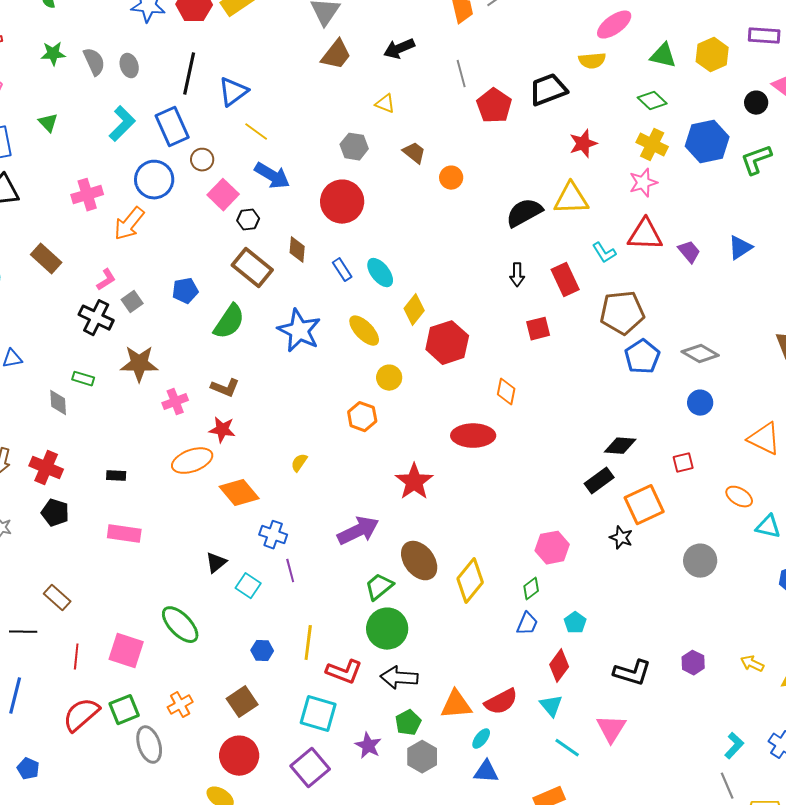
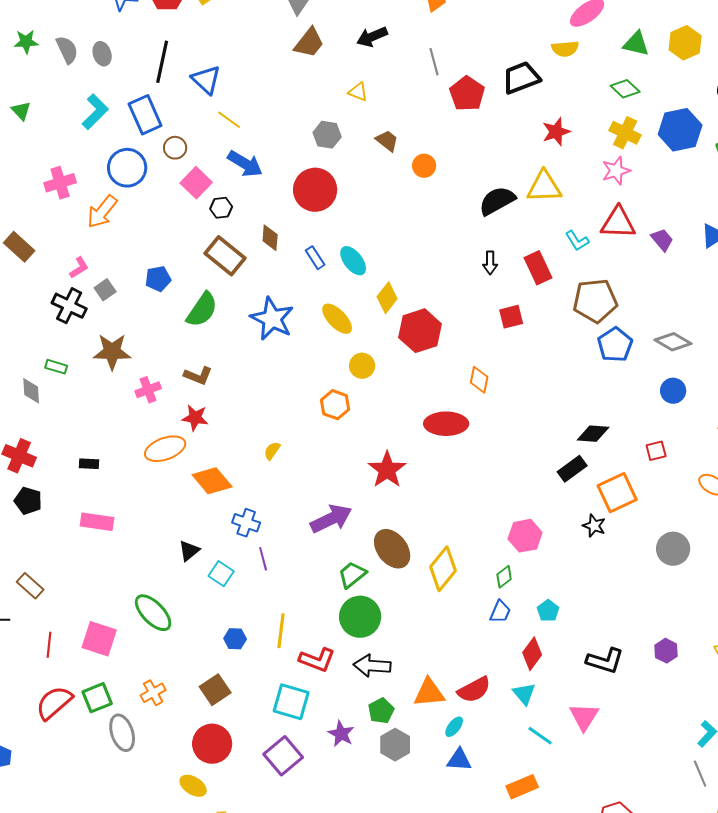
blue triangle: (233, 92) -> (206, 80), turned -40

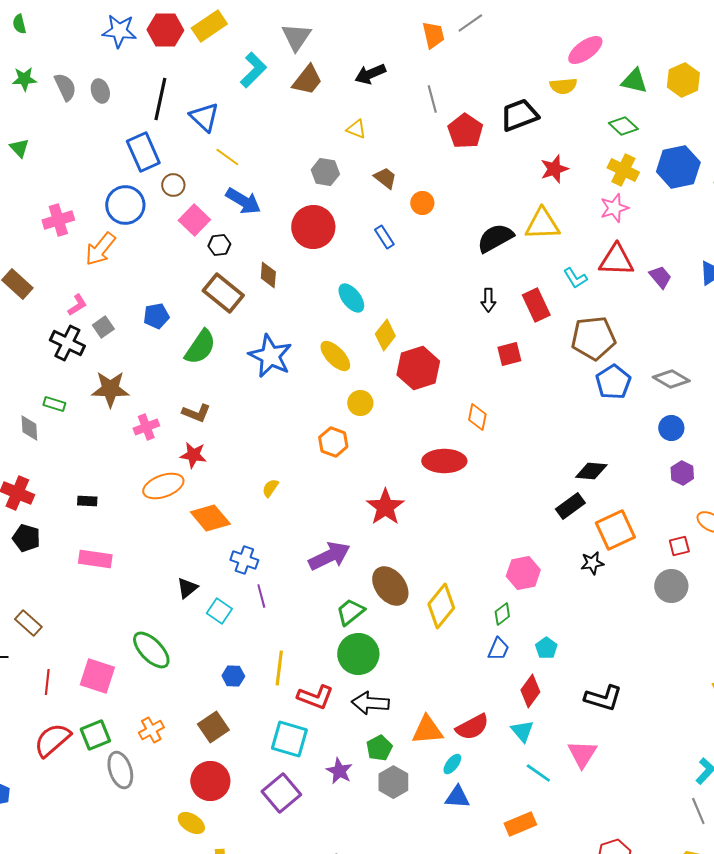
cyan L-shape: (95, 112) -> (253, 70), moved
blue rectangle: (315, 258) -> (384, 237), moved
red square: (656, 451) -> (679, 546), moved
black star: (594, 526) -> (592, 563), turned -30
purple hexagon: (666, 651) -> (682, 473), moved

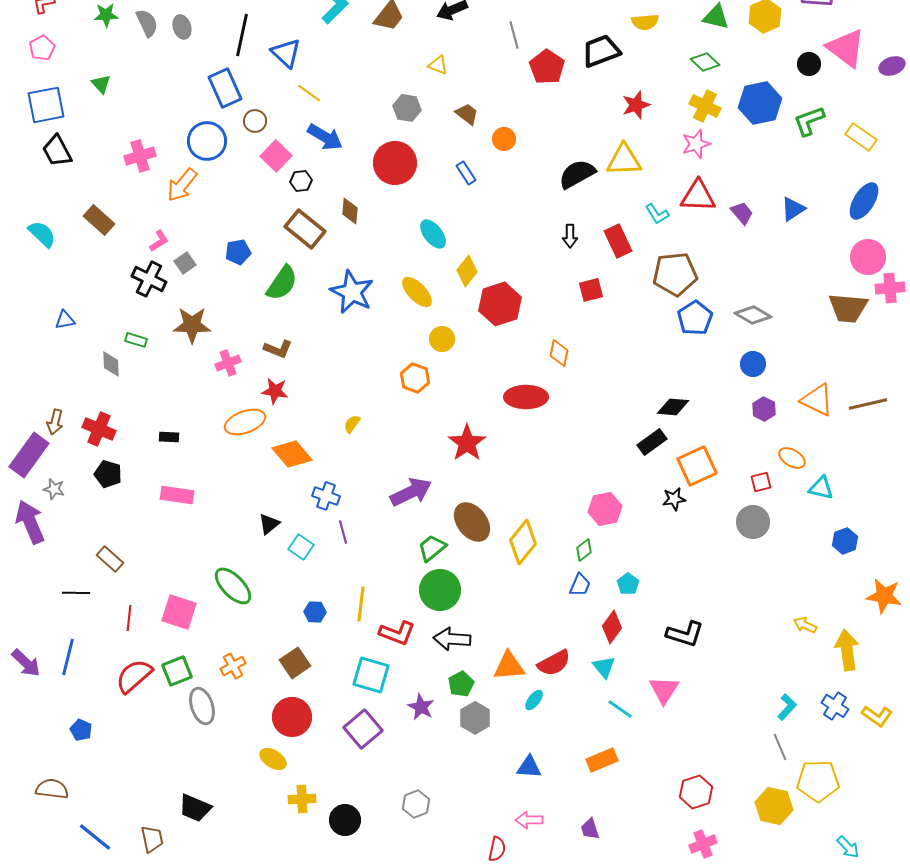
blue triangle: (457, 797) -> (529, 767), moved

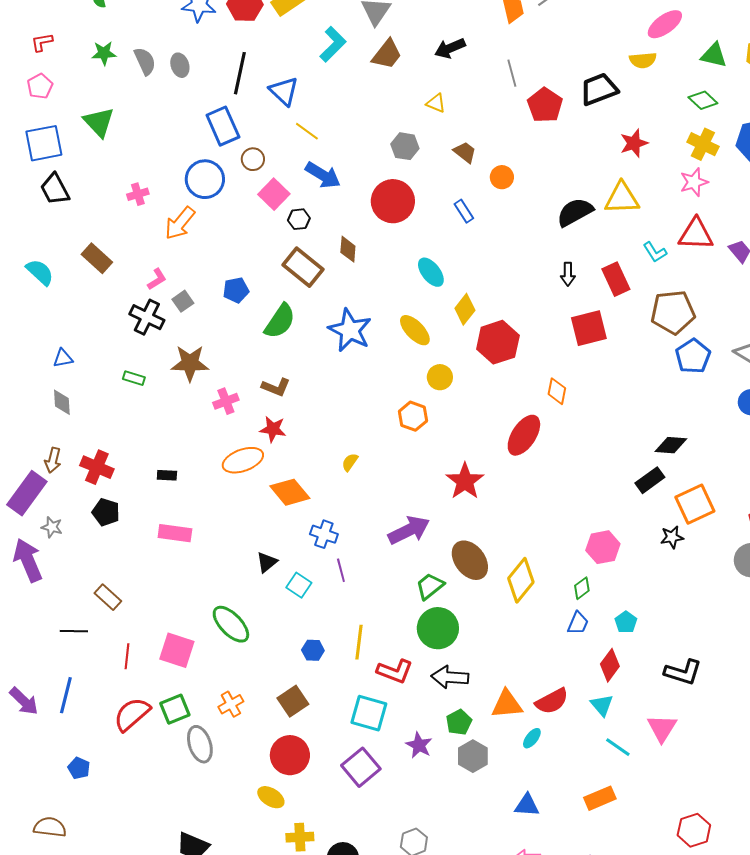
green triangle: (101, 84) -> (99, 122), size x1.6
pink cross: (140, 156) -> (138, 194), size x0.7
red square: (591, 290) -> (589, 328), size x1.5
gray diamond: (111, 364) -> (62, 402), moved
red ellipse: (526, 397) -> (524, 435), turned -57

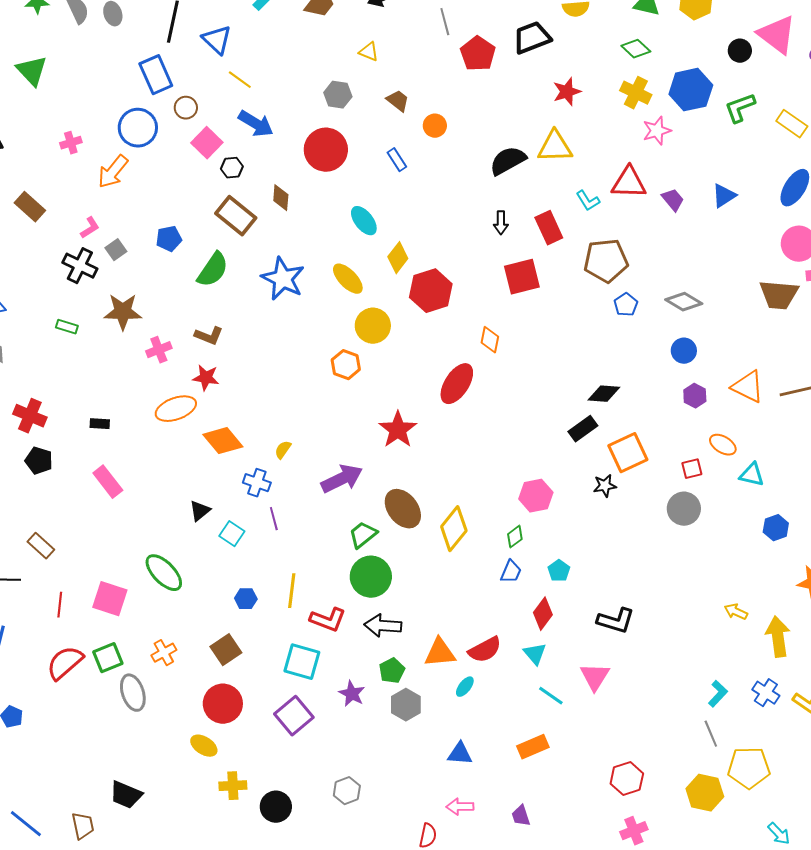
pink star: (694, 182) -> (657, 131), moved
blue pentagon: (693, 356) -> (626, 305), size x0.7
yellow circle: (440, 377) -> (373, 326), size x1.4
yellow semicircle: (350, 462) -> (283, 450), moved
pink rectangle: (175, 533) -> (108, 482), turned 44

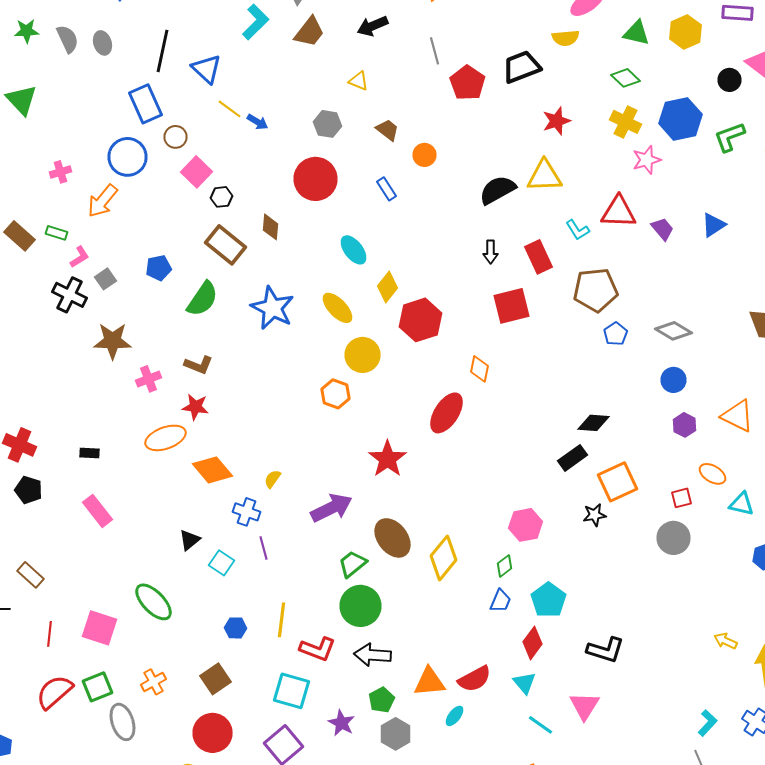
blue arrow: (256, 124) -> (258, 122), moved, size x0.6
green rectangle: (67, 327) -> (56, 233), moved
cyan pentagon: (559, 571) -> (548, 600), size x1.6

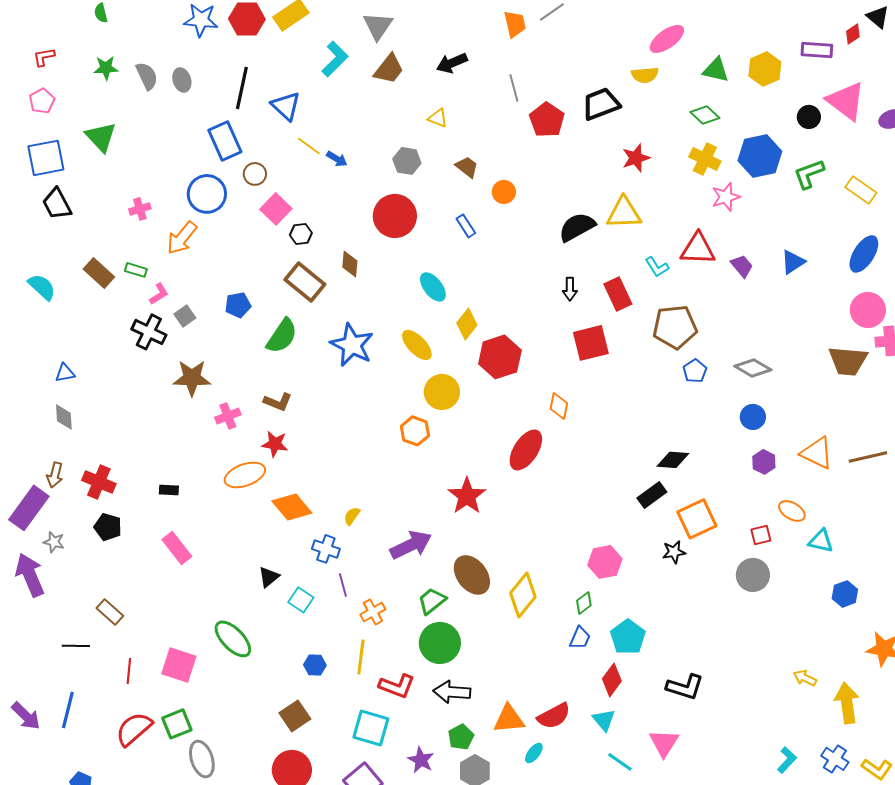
orange cross: (154, 682) -> (373, 612), moved

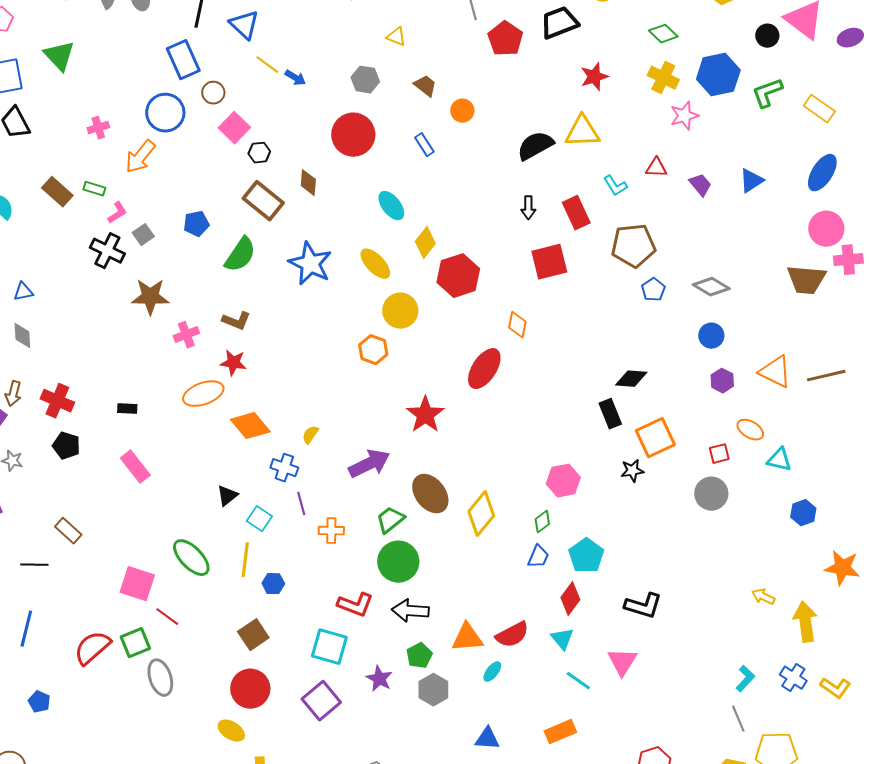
red triangle: (698, 249) -> (656, 168), size x0.6
black rectangle: (652, 495) -> (610, 414), turned -76
orange cross: (373, 612) -> (331, 531), turned 30
yellow line: (361, 657) -> (245, 560), moved
red line: (129, 671) -> (167, 617), moved, turned -60

